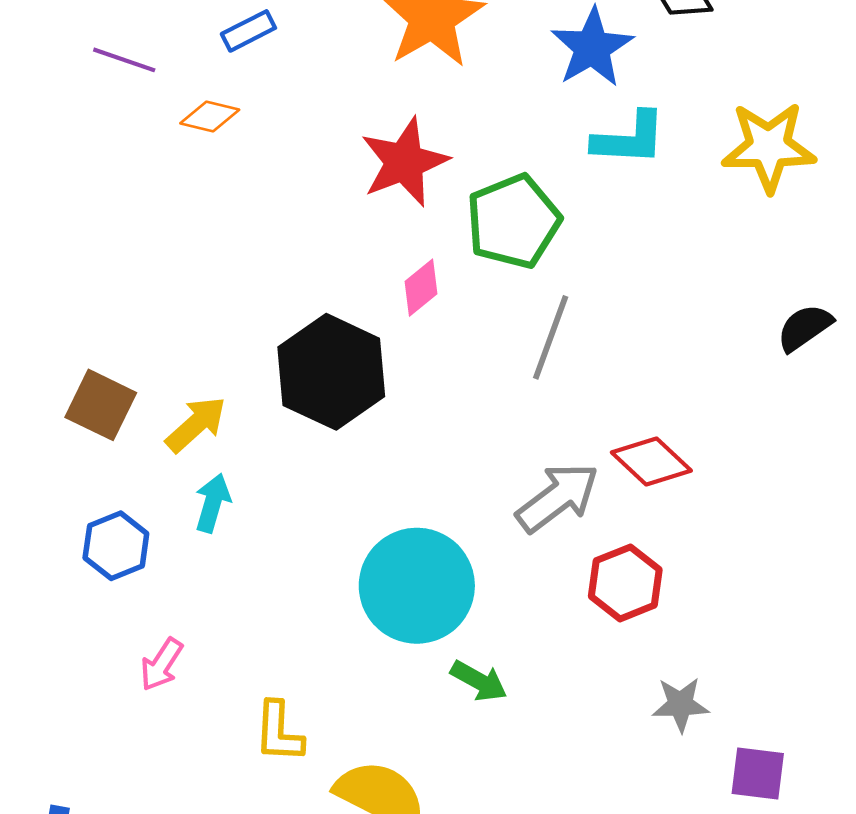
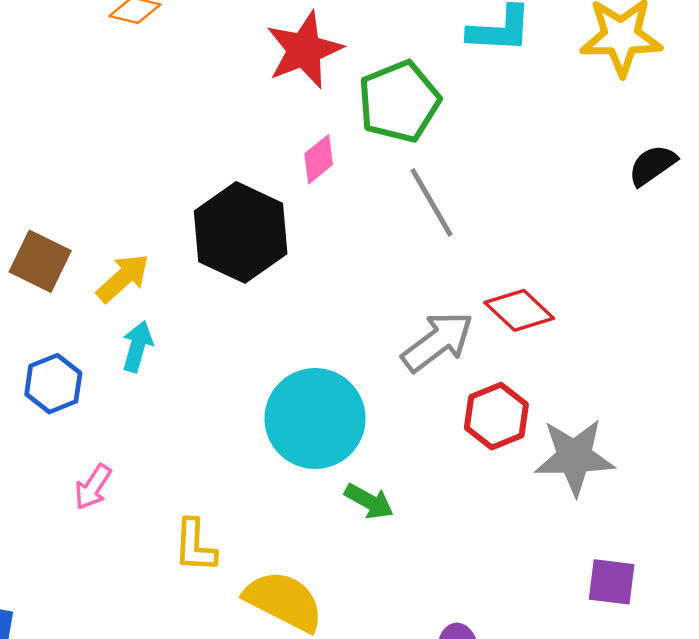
black semicircle: (805, 328) -> (652, 165), moved
gray line: (551, 337) -> (432, 202), turned -50
gray star: (680, 704) -> (574, 457), moved, size x1.6

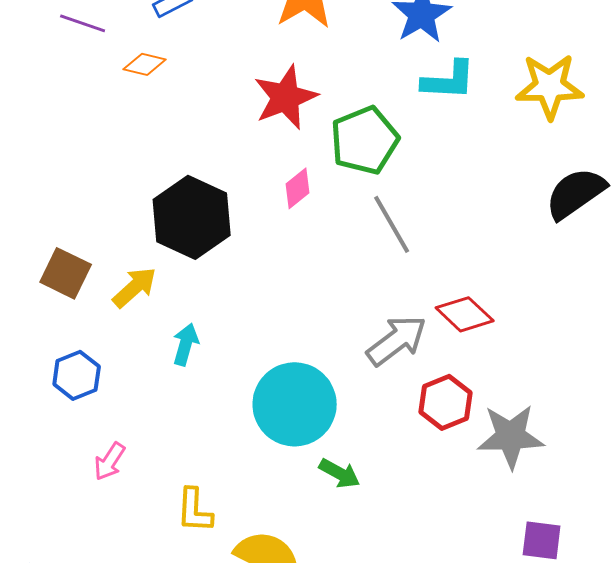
black semicircle: (652, 165) -> (576, 193), size x1.5
black hexagon: (241, 232) -> (192, 217), moved
cyan arrow: (137, 346) -> (186, 344), moved

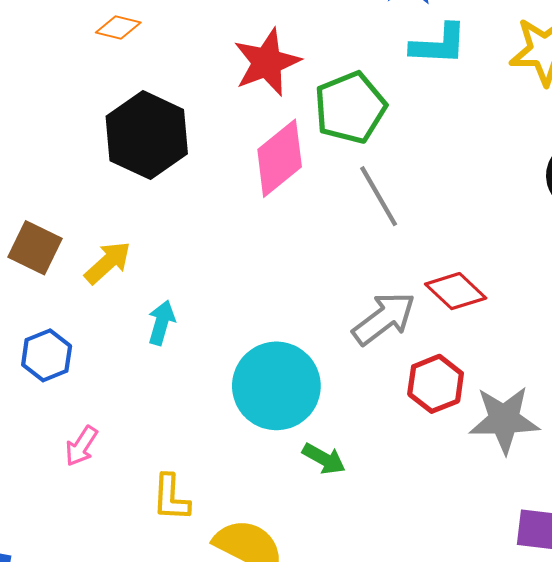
pink diamond: (298, 188) -> (280, 158), size x1.8
black hexagon: (192, 217) -> (147, 135), moved

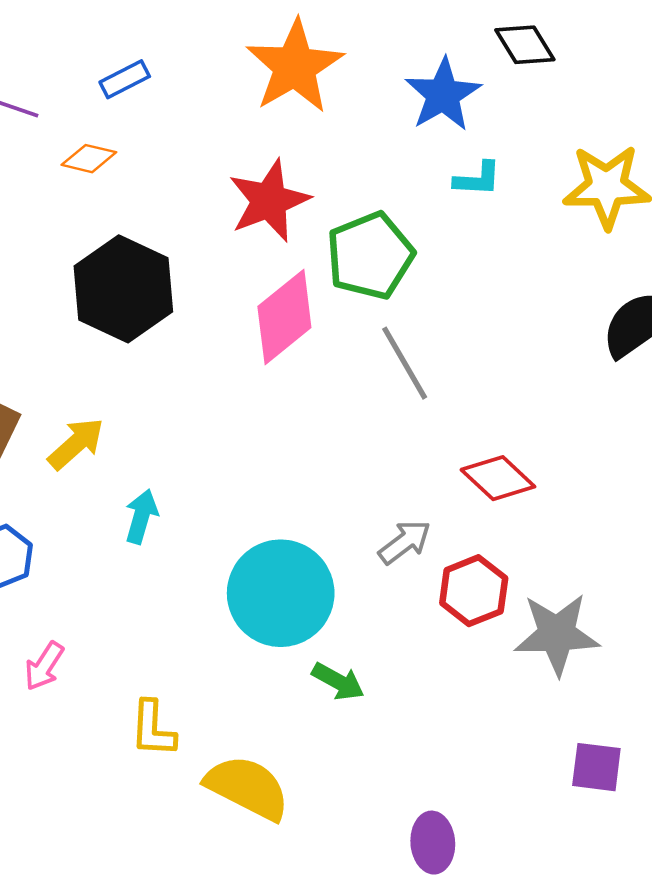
cyan L-shape: (439, 44) -> (478, 179), size x0.7
gray arrow: (384, 318) -> (405, 542), moved, size x0.7

